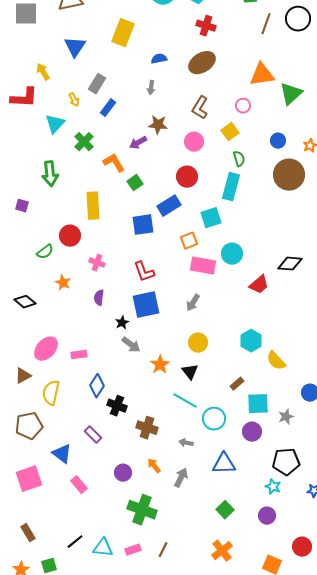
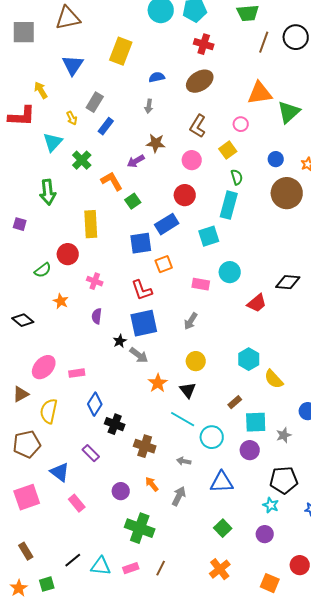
orange square: (189, 241) -> (164, 264), moved
pink rectangle: (203, 266) -> (201, 284), size x0.7
gray arrow: (131, 345) -> (139, 355), moved

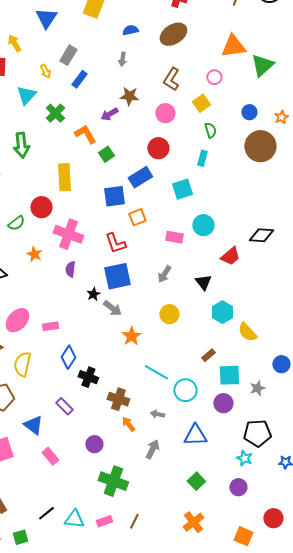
cyan rectangle: (229, 205) -> (202, 158), size x0.6
pink cross: (95, 281) -> (68, 234), size x1.8
black triangle: (188, 390) -> (203, 282), moved
orange arrow: (152, 484) -> (128, 424), moved

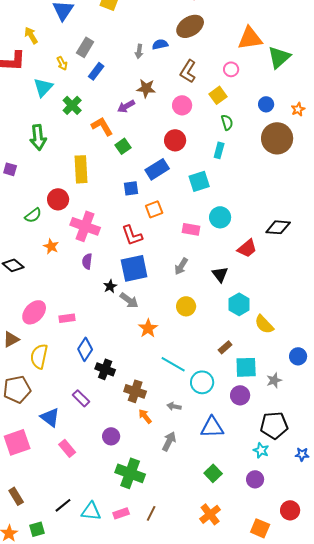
blue semicircle: (130, 30) -> (160, 44), moved
blue square: (114, 196) -> (131, 188), size x0.7

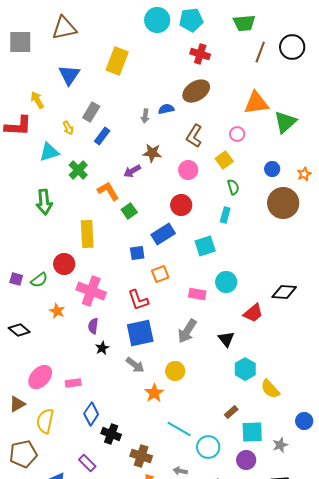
cyan triangle: (43, 87) -> (49, 152), turned 30
purple square: (10, 169) -> (16, 279), moved
gray arrow: (181, 266) -> (187, 331), size x1.4
black star: (110, 286) -> (102, 348), moved
yellow circle: (186, 306) -> (175, 371), moved

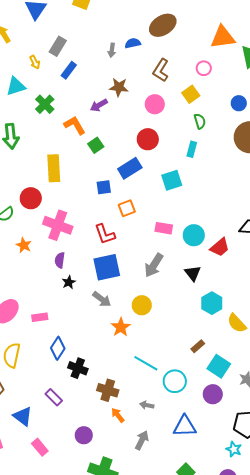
cyan circle: (226, 282) -> (194, 235), moved
cyan square: (252, 432) -> (219, 366), turned 35

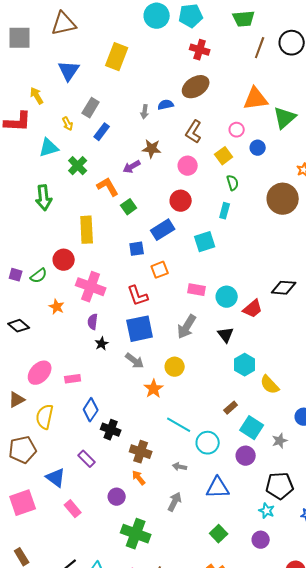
blue circle: (239, 103) -> (258, 148), moved
orange arrow: (118, 415) -> (139, 478), moved

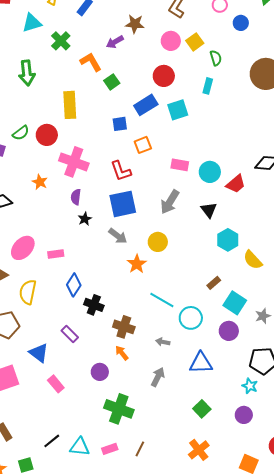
yellow square: (224, 156) -> (195, 42), moved
cyan square: (205, 242) -> (178, 110), moved
green semicircle: (39, 276) -> (21, 133), moved

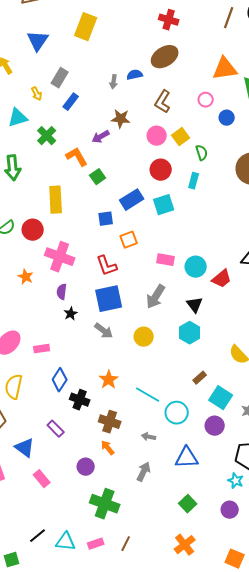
red circle: (164, 76) -> (161, 170), moved
cyan hexagon: (228, 240) -> (190, 333), moved
orange star: (137, 264) -> (109, 380), moved

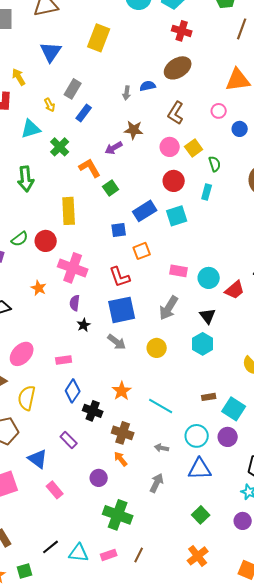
pink rectangle: (42, 349) -> (64, 360), moved
brown rectangle: (200, 378) -> (209, 397), moved, turned 32
cyan circle: (177, 413) -> (197, 436), moved

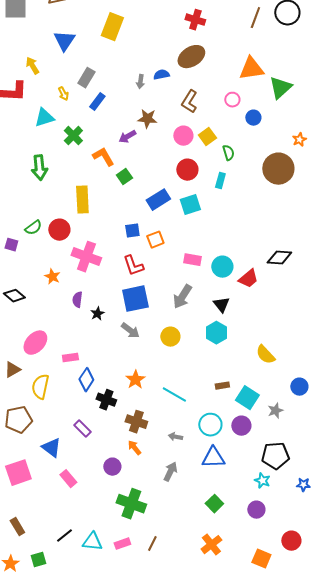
blue square: (119, 230) -> (132, 231), moved
purple semicircle: (75, 303) -> (77, 300), moved
pink rectangle: (64, 360) -> (70, 358), moved

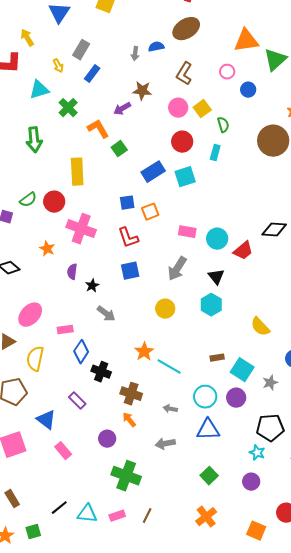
blue square: (135, 299) -> (130, 271), size x0.7
gray arrow: (130, 331) -> (106, 314), moved
orange star: (135, 380) -> (144, 352), moved
gray arrow: (170, 472) -> (165, 444), turned -126

